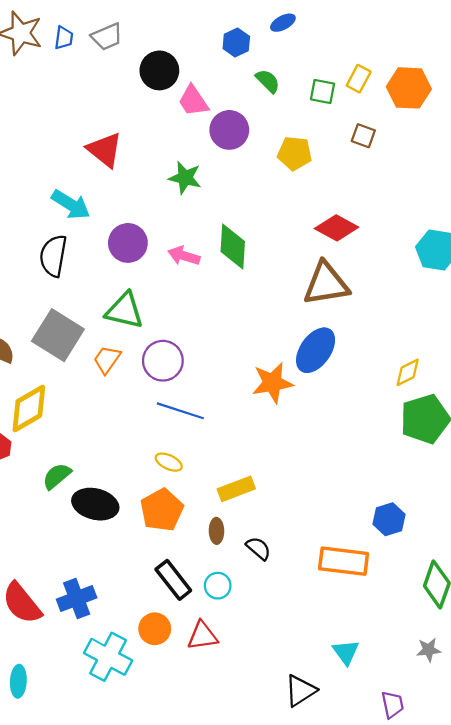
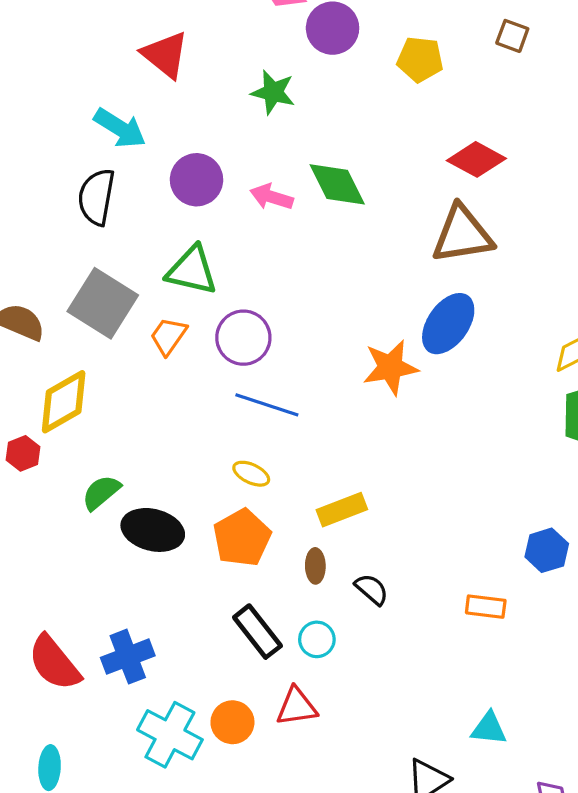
green diamond: (233, 246) -> (337, 184), turned -30
orange rectangle: (344, 561) -> (486, 607), size x0.6
orange circle: (155, 629) -> (232, 722), moved
cyan triangle: (346, 652) -> (489, 729), turned -48

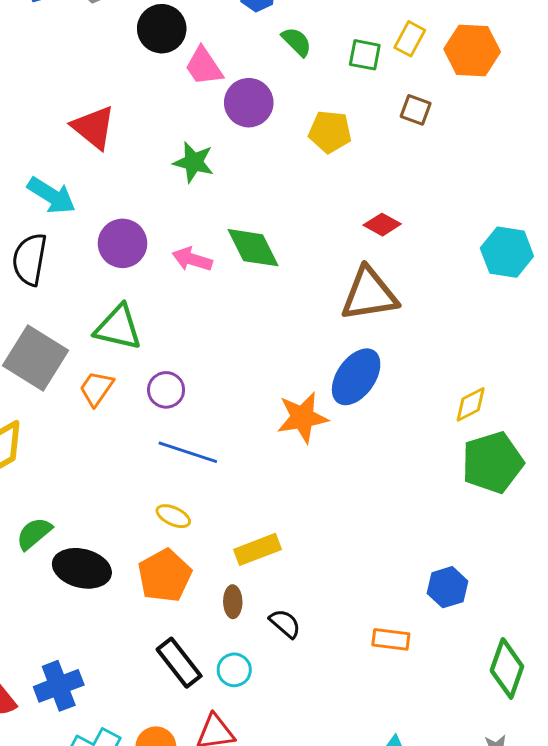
red diamond: (476, 159) -> (382, 225), size x0.7
purple circle: (243, 338) -> (166, 390), size x0.7

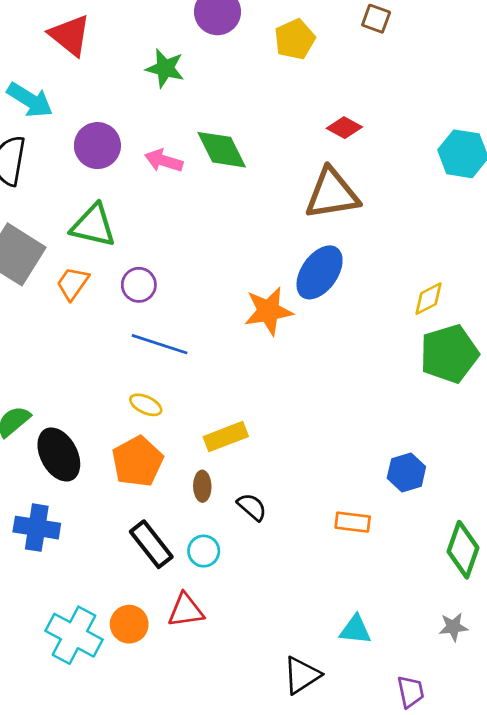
yellow pentagon: (330, 132) -> (295, 39), turned -30
black ellipse: (82, 568) -> (59, 454), turned 48
blue cross: (59, 686) -> (37, 528), moved, turned 30

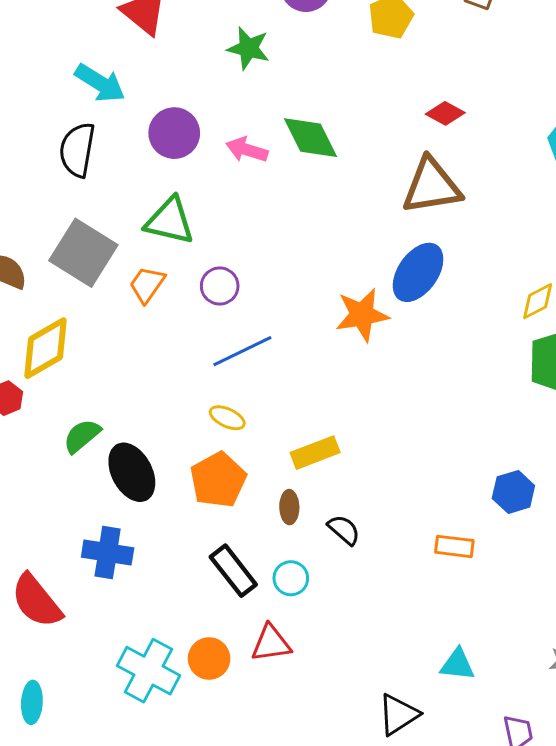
blue line: (160, 344) -> (242, 351), turned -44

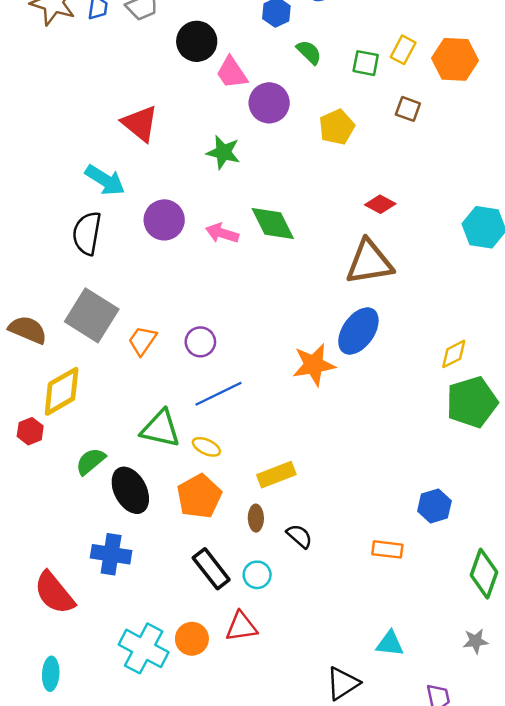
green triangle: (170, 221) -> (161, 429), moved

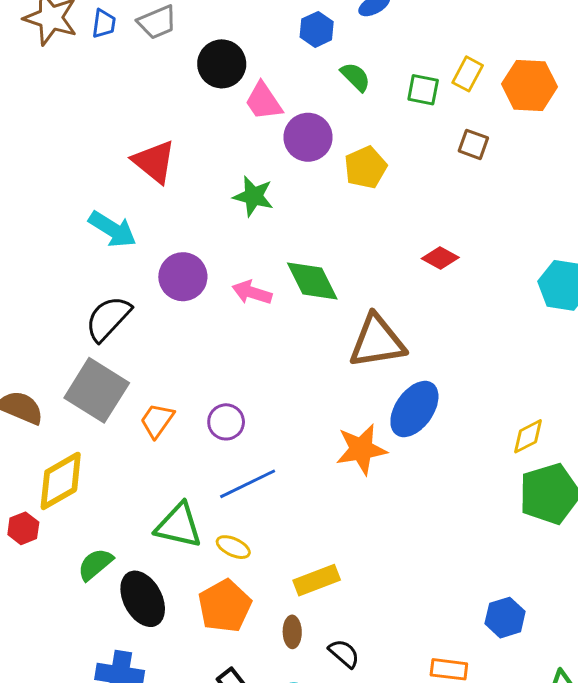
yellow pentagon: (337, 127) -> (366, 167), moved
black semicircle: (87, 233) -> (108, 318), moved, turned 33
brown triangle: (369, 262) -> (377, 341), moved

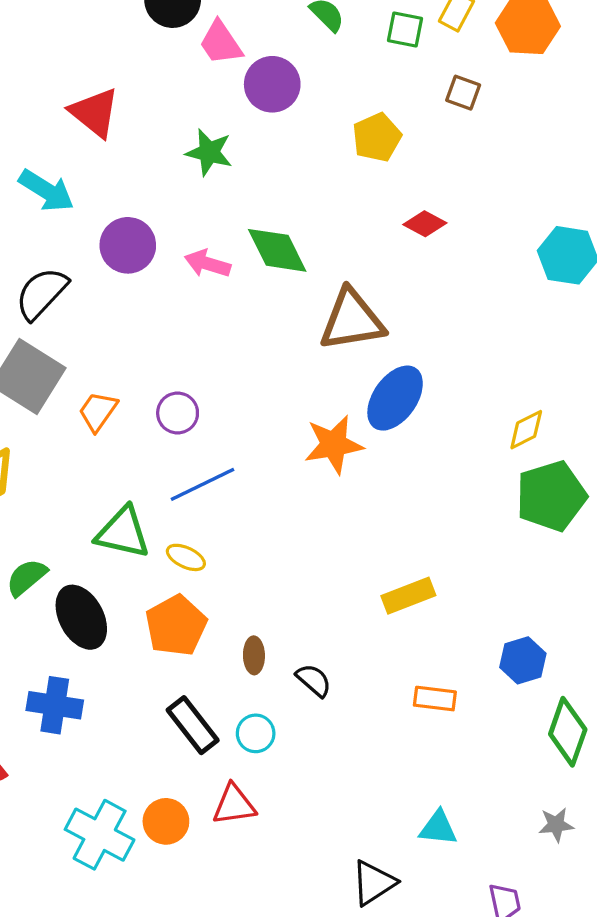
yellow pentagon: (366, 167) -> (377, 137), moved
yellow rectangle: (317, 580) -> (408, 596), moved
blue hexagon: (505, 618) -> (523, 660), moved

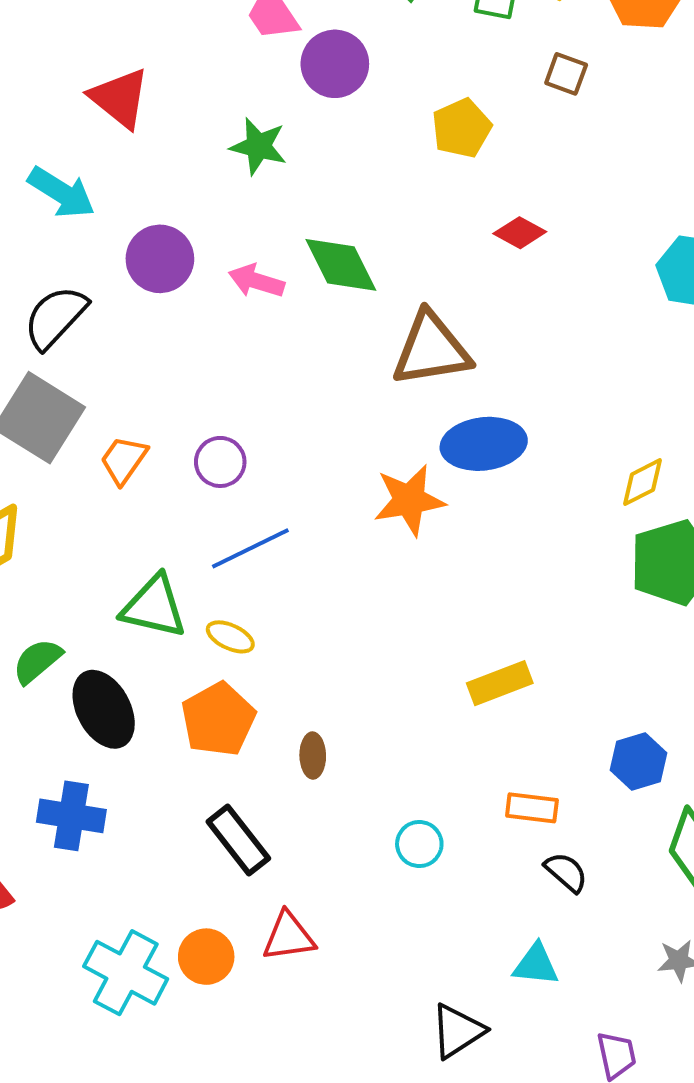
blue ellipse: (395, 398) -> (484, 444), turned 48
black semicircle: (314, 680) -> (566, 872), moved
cyan circle: (256, 733) -> (419, 844), moved

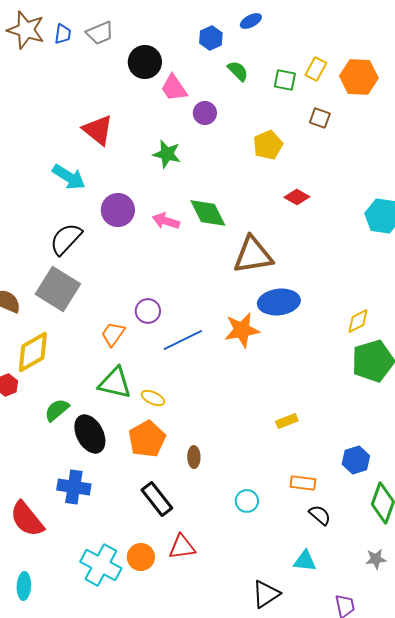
purple circle: (335, 64) -> (205, 113), size x0.7
orange trapezoid: (124, 460) -> (113, 334), moved
blue line: (250, 548) -> (183, 340), moved
yellow rectangle: (500, 683) -> (287, 421), size x0.7

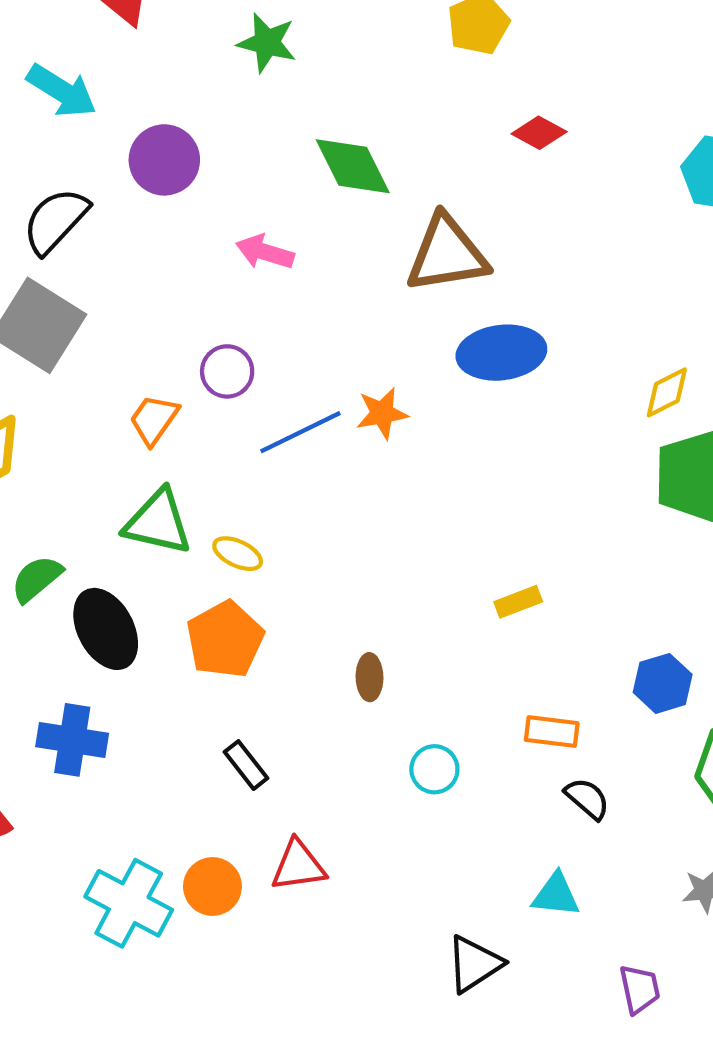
pink arrow: (166, 221) -> (265, 252), moved
orange star: (242, 330) -> (382, 413), moved, size x0.7
brown ellipse: (194, 457) -> (370, 677), moved
black rectangle: (157, 499) -> (246, 765), size x0.7

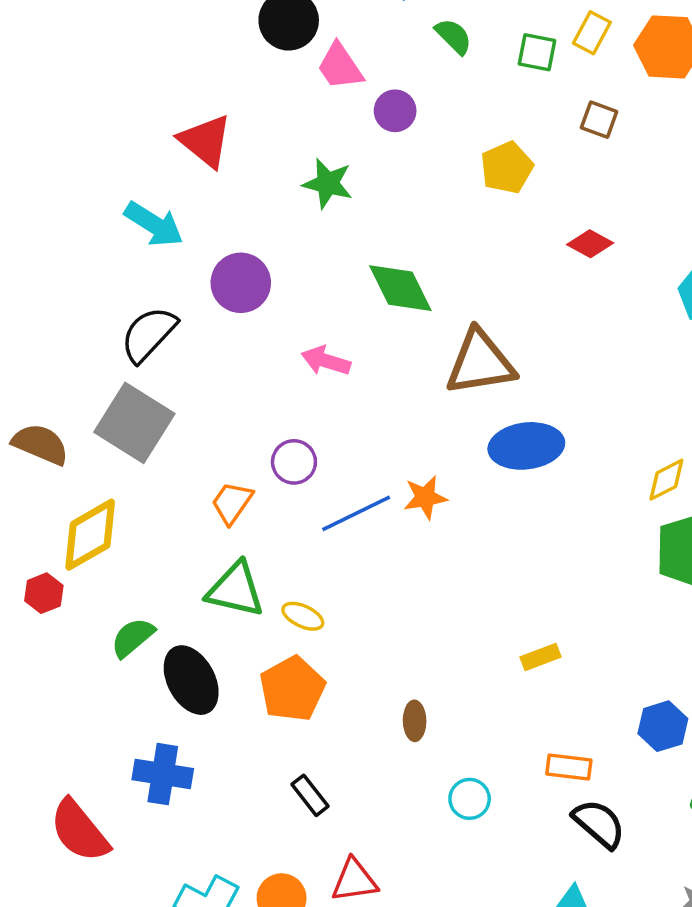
red diamond: (539, 133) -> (590, 244), moved
black semicircle: (587, 799) -> (599, 824), size x1.4

